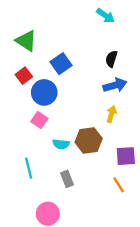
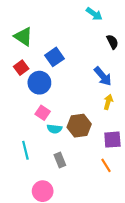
black semicircle: (111, 59) -> (112, 42), moved, turned 136
blue arrow: (115, 85) -> (103, 76), turned 66
yellow arrow: (111, 114) -> (108, 102), moved
pink square: (39, 120) -> (43, 113), moved

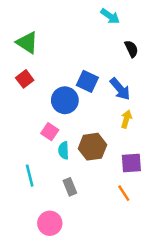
blue square: (54, 57) -> (87, 81), moved, turned -30
blue circle: (39, 83) -> (65, 100), moved
cyan semicircle: (54, 129) -> (64, 150), turned 80

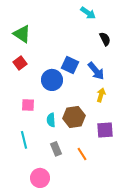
pink square: (50, 132) -> (28, 105), moved, turned -32
orange line: (124, 193) -> (82, 154), moved

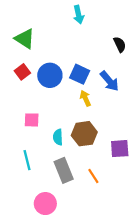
cyan arrow: (88, 13) -> (79, 15), moved, turned 42
blue circle: (52, 80) -> (50, 75), moved
yellow arrow: (101, 95) -> (85, 98), moved, turned -40
gray rectangle: (56, 149) -> (64, 170), size x1.5

